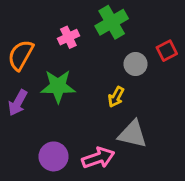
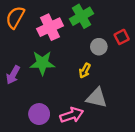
pink cross: (68, 37) -> (50, 27), size x1.6
orange semicircle: (21, 55) -> (15, 17), moved

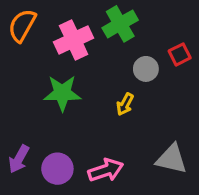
purple arrow: (13, 75) -> (19, 159), moved
gray triangle: (97, 98) -> (172, 159), moved

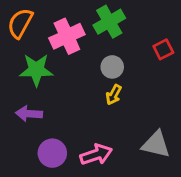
gray circle: (146, 69) -> (112, 67), moved
green star: (62, 93) -> (36, 70), moved
purple arrow: (19, 159) -> (29, 114), moved, turned 65

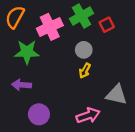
red square: (163, 49) -> (107, 25), moved
gray triangle: (156, 144) -> (117, 95), moved
pink arrow: (96, 155) -> (88, 115), moved

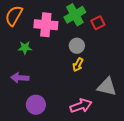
pink cross: (50, 27) -> (46, 25), turned 30
green star: (27, 52) -> (25, 48), size x0.6

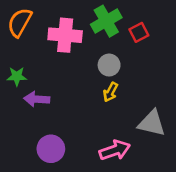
green star: (25, 48) -> (17, 76), moved
purple arrow: (20, 78) -> (37, 99), moved

